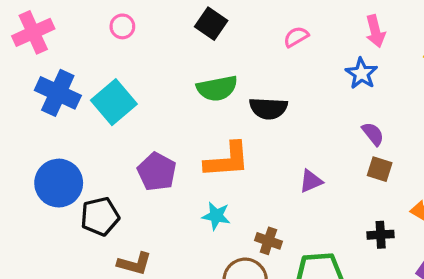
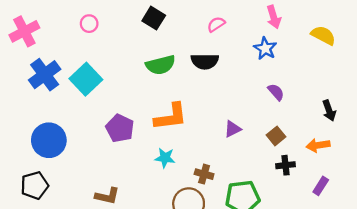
blue cross: (58, 93) -> (45, 75), turned 32
black semicircle: (268, 108) -> (205, 61), moved
brown square: (380, 169) -> (276, 136), moved, turned 36
black pentagon: (100, 216) -> (35, 185), moved

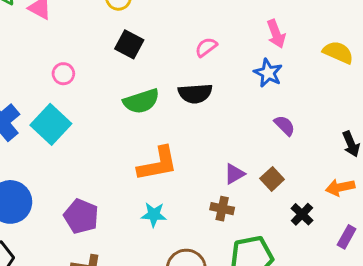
pink circle: (89, 24) -> (63, 74), moved
purple pentagon: (120, 128) -> (81, 216), moved
brown square: (276, 136) -> (272, 179), moved
black cross: (285, 165) -> (302, 214), turned -36
brown cross: (204, 174) -> (222, 209), moved

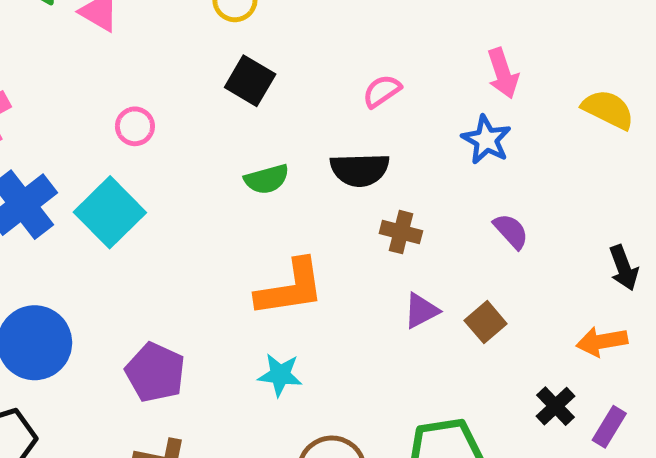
green semicircle: (141, 101) -> (267, 179), size x0.7
brown cross: (222, 209) -> (401, 232), moved
black cross: (302, 214) -> (556, 406), moved

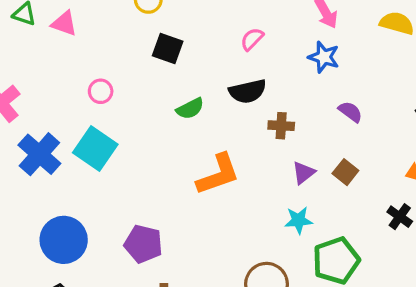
cyan star: (280, 375) -> (298, 220), moved

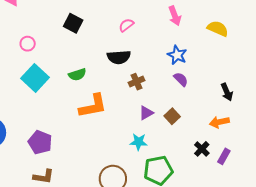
blue star: (324, 57) -> (177, 55), moved
green semicircle: (190, 109) -> (77, 75), moved
brown cross: (281, 126) -> (137, 82), turned -35
cyan square: (95, 149) -> (35, 78), moved

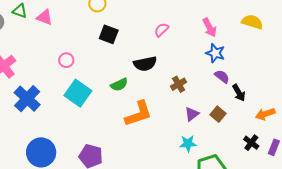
pink arrow: (175, 16) -> (210, 28), moved
black semicircle: (119, 57) -> (145, 64), moved
black arrow: (227, 92) -> (239, 93), moved

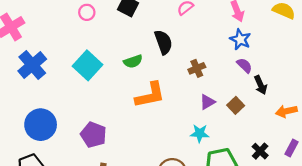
pink circle: (66, 60) -> (87, 12), moved
black semicircle: (145, 64) -> (163, 42), turned -105
black cross: (251, 143) -> (260, 151), moved

